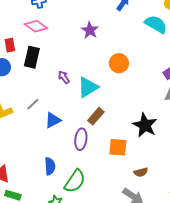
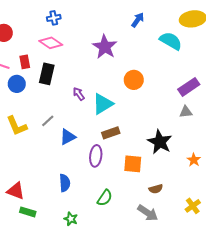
purple star: (90, 30) -> (105, 47), size x1.4
brown rectangle: (96, 116) -> (111, 133), turned 30
green semicircle: (75, 181) -> (105, 198), moved, size x0.7

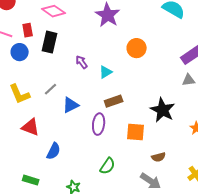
cyan triangle: (103, 104) -> (106, 72), size x0.6
blue semicircle: (65, 183) -> (54, 151), moved, turned 30
red triangle: (16, 191) -> (31, 127), moved

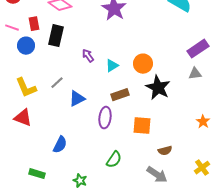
orange circle: (137, 48) -> (143, 64), moved
black star: (163, 110) -> (158, 88), moved
red triangle: (31, 127) -> (23, 118), moved

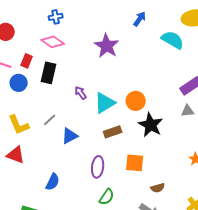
red rectangle: (34, 24) -> (27, 61), turned 32
cyan triangle: (112, 66) -> (105, 103), size x1.6
purple ellipse: (105, 118) -> (98, 167), moved

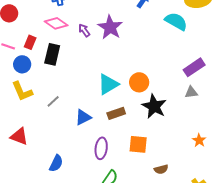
purple arrow: (81, 93) -> (84, 30), moved
yellow L-shape: (19, 125) -> (22, 91), moved
blue triangle: (70, 136) -> (83, 117), moved

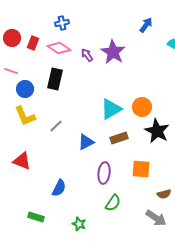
red rectangle: (30, 42) -> (33, 43), moved

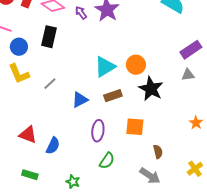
red triangle: (22, 161) -> (28, 135), moved
brown semicircle: (164, 194) -> (158, 152), turned -88

